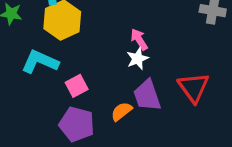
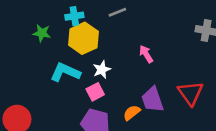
white star: (137, 59) -> (102, 70), moved

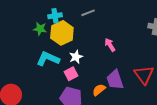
green star: (42, 33) -> (40, 29), moved

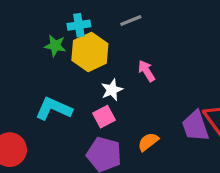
pink arrow: (110, 45) -> (147, 71), moved
cyan L-shape: (48, 59) -> (54, 109), moved
purple trapezoid: (115, 80) -> (195, 126), moved

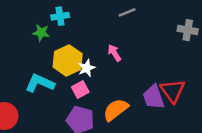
gray line: (131, 20) -> (127, 12), moved
yellow hexagon: (90, 52) -> (68, 60), moved
orange semicircle: (148, 142) -> (116, 110), size x1.5

